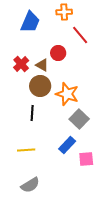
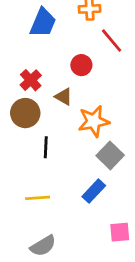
brown triangle: (42, 65) -> (64, 97), moved
brown circle: (40, 86) -> (25, 113), moved
orange star: (67, 94) -> (94, 121), turned -30
pink square: (86, 159) -> (120, 232), moved

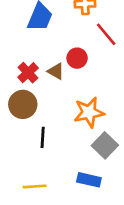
brown triangle: (64, 97) -> (56, 71), moved
blue rectangle: (94, 191) -> (89, 180), turned 60

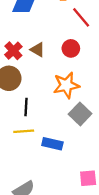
red circle: (77, 58) -> (71, 48), moved
blue rectangle: (89, 180) -> (52, 144), moved
yellow line: (35, 186) -> (24, 131), moved

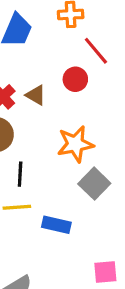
red circle: (71, 48) -> (75, 79), moved

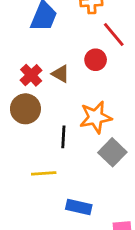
black line: (20, 174) -> (63, 137), moved
blue rectangle: (56, 225) -> (79, 207), moved

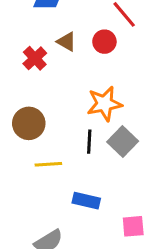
brown triangle: (61, 74) -> (67, 42), moved
brown circle: (25, 109) -> (29, 123), moved
black line: (63, 137) -> (89, 142), moved

